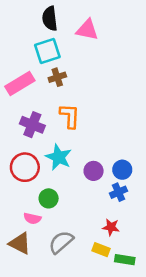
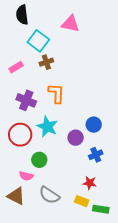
black semicircle: (50, 19) -> (22, 15), moved
cyan square: (47, 51) -> (38, 41), turned -35
pink rectangle: (20, 83) -> (16, 67), size x0.6
blue circle: (122, 170) -> (94, 125), moved
gray semicircle: (61, 242) -> (49, 195), turned -105

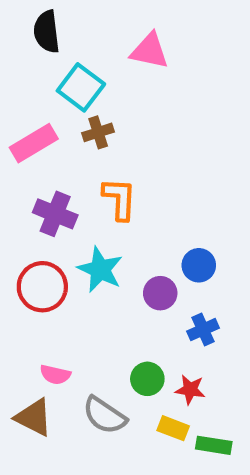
pink rectangle: (16, 67) -> (34, 143), size x1.5
green circle: (39, 160) -> (147, 379), moved

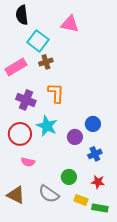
pink semicircle: (55, 375) -> (28, 162), moved
red star: (190, 390) -> (98, 182), moved

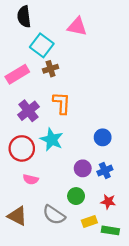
purple cross: (26, 100) -> (28, 111), turned 30
purple circle: (75, 137) -> (83, 168), moved
yellow rectangle: (81, 200) -> (89, 222), turned -40

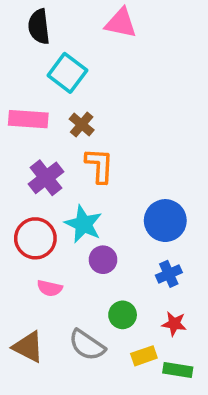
pink triangle: (77, 27) -> (121, 23), moved
brown cross: (51, 69) -> (82, 124), moved, turned -32
pink rectangle: (17, 74) -> (28, 119), turned 35
blue circle: (103, 137) -> (165, 221), size x1.5
purple circle: (83, 168) -> (103, 260), moved

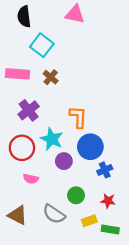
orange L-shape: (99, 165) -> (78, 117), moved
blue circle: (165, 221) -> (90, 147), moved

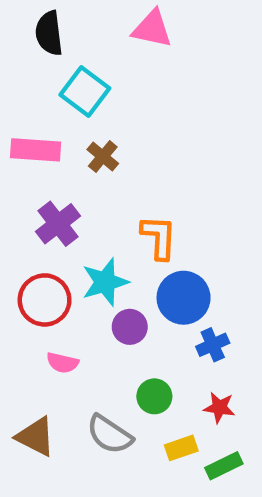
cyan star: (52, 139) -> (105, 282), turned 30
green rectangle: (110, 230) -> (224, 466), turned -35

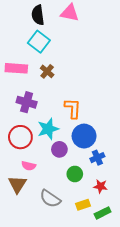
black semicircle: (49, 33) -> (38, 15), moved
purple cross: (58, 224) -> (27, 102), turned -36
green circle: (154, 396) -> (75, 174), moved
brown triangle: (36, 437) -> (17, 184), moved, turned 36

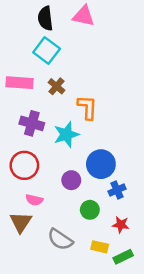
orange L-shape: (73, 108) -> (87, 107), moved
cyan star: (48, 129) -> (66, 134), moved
yellow rectangle: (83, 205) -> (100, 247), turned 32

